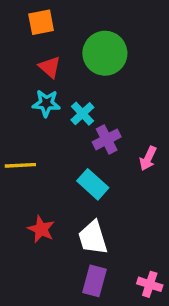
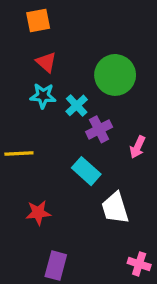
green circle: (105, 53) -> (115, 75), moved
red star: (41, 229) -> (38, 213), turned -30
white trapezoid: (93, 238) -> (115, 208), moved
purple rectangle: (95, 281) -> (56, 266), moved

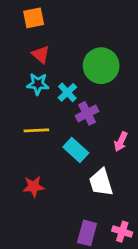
pink arrow: (137, 147) -> (121, 142), moved
yellow line: (19, 153) -> (36, 130), moved
purple rectangle: (56, 266) -> (87, 233), moved

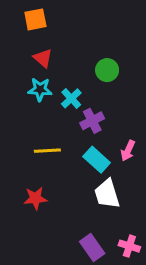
green circle: (101, 66) -> (107, 70), size x0.6
yellow line: (36, 130) -> (47, 151), moved
cyan rectangle: (76, 150) -> (97, 160), moved
purple rectangle: (87, 233) -> (92, 248), turned -50

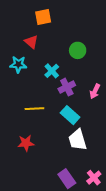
orange square: (35, 19) -> (43, 17), moved
cyan star: (40, 89) -> (18, 64), moved
pink arrow: (128, 151) -> (95, 91), moved
pink cross: (129, 246) -> (94, 178), turned 32

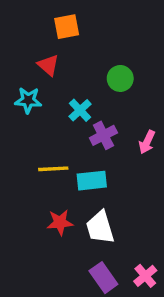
cyan rectangle: (70, 115) -> (92, 181), moved, turned -48
white trapezoid: (78, 140) -> (100, 227), moved
red star: (26, 143) -> (60, 222), moved

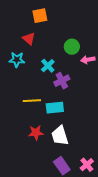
pink arrow: (147, 142) -> (88, 60), moved, turned 56

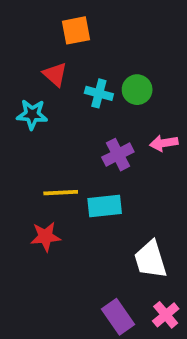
pink arrow: (88, 60) -> (164, 143), moved
cyan cross: (48, 66) -> (99, 93), moved, turned -32
red star: (36, 133) -> (45, 237), moved
white trapezoid: (60, 136) -> (150, 259), moved

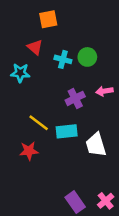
yellow line: (61, 193) -> (39, 123), turned 40
white trapezoid: (150, 259) -> (96, 145), moved

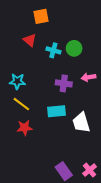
cyan star: (20, 73) -> (17, 81), moved
purple cross: (75, 98) -> (64, 83), turned 35
yellow line: (39, 123) -> (21, 104), moved

